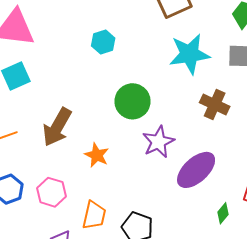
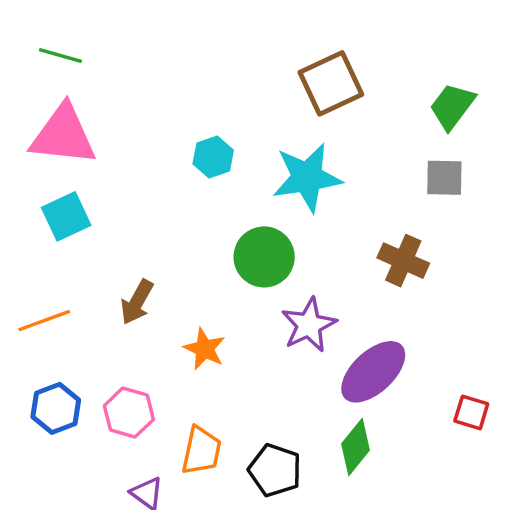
cyan star: (189, 54) -> (307, 177), moved
brown arrow: (57, 127) -> (137, 302), size x0.7
green diamond: (223, 213) -> (356, 447), moved, size x1.5

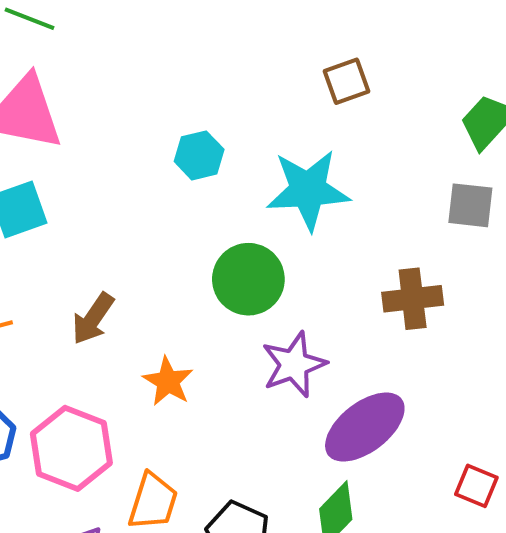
brown square: (331, 83) -> (346, 81), size x0.6
brown cross: (403, 261) -> (413, 299), turned -36
pink hexagon: (129, 413) -> (71, 448), size x1.4

